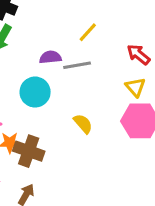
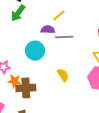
yellow line: (88, 32) -> (59, 15), moved
brown cross: (29, 151) -> (26, 88), turned -30

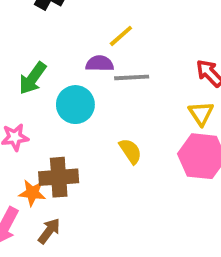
green arrow: (18, 13) -> (33, 78), moved
orange star: (14, 81) -> (32, 193), moved

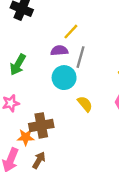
gray line: (132, 77) -> (81, 57), turned -65
cyan circle: (75, 105) -> (64, 78), moved

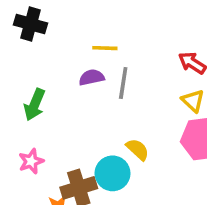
yellow line: (71, 32) -> (105, 48), turned 56
cyan circle: (64, 78) -> (113, 173), moved

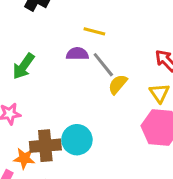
gray line: (123, 83) -> (103, 65), turned -60
yellow semicircle: (138, 149) -> (118, 84), moved, turned -105

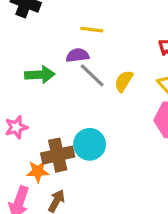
gray line: (103, 65) -> (92, 75), moved
green arrow: (24, 66) -> (40, 75), moved, turned -120

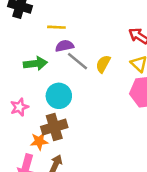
yellow line: (92, 30) -> (56, 27), moved
cyan circle: (90, 144) -> (59, 96), moved

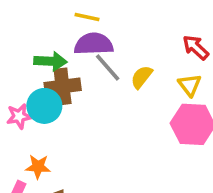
purple semicircle: (65, 46) -> (94, 44), size x1.5
cyan circle: (59, 96) -> (44, 106), moved
brown cross: (54, 127) -> (63, 86), moved

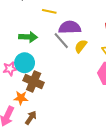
purple semicircle: (94, 44) -> (70, 27), moved
brown cross: (63, 86) -> (34, 82), moved, turned 30

